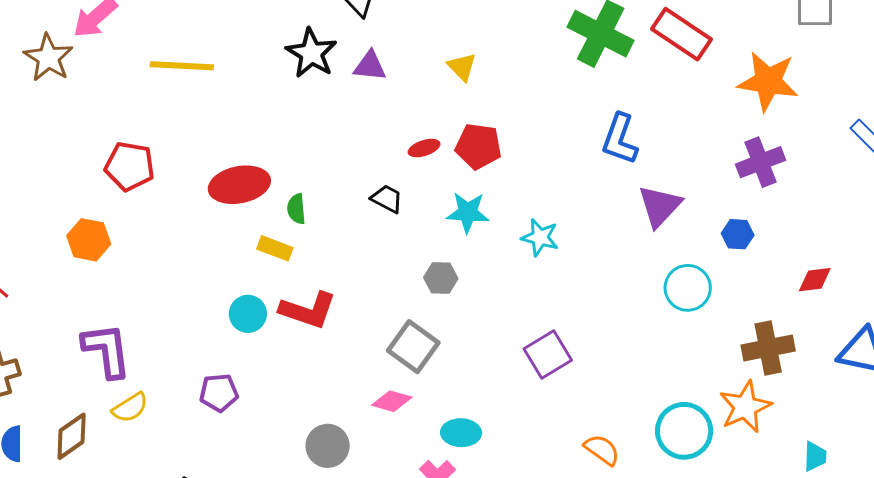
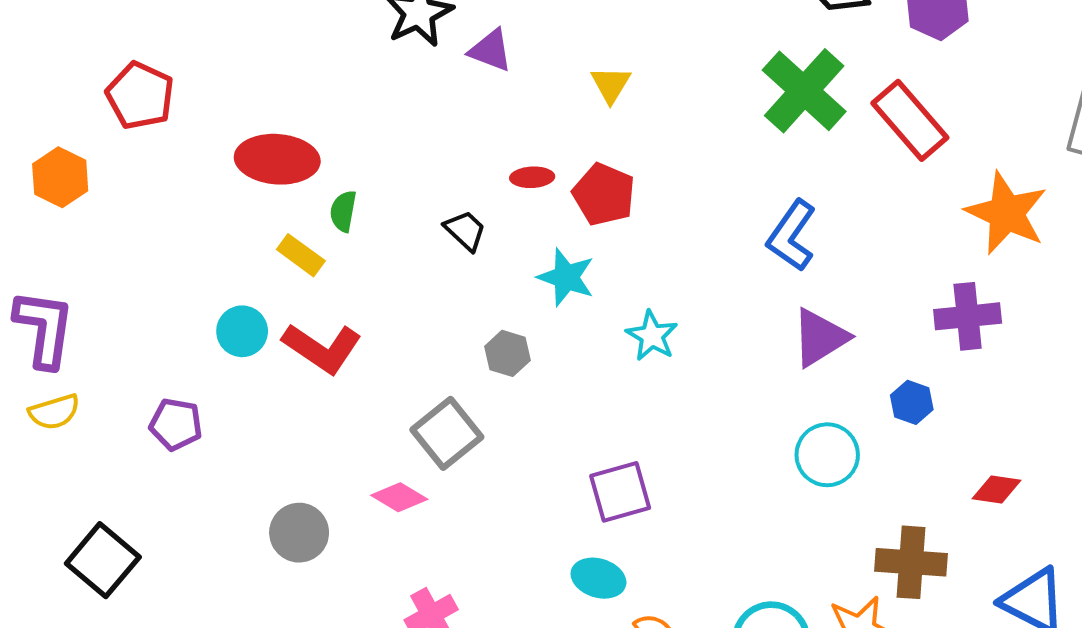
cyan ellipse: (461, 433) -> (598, 578), moved

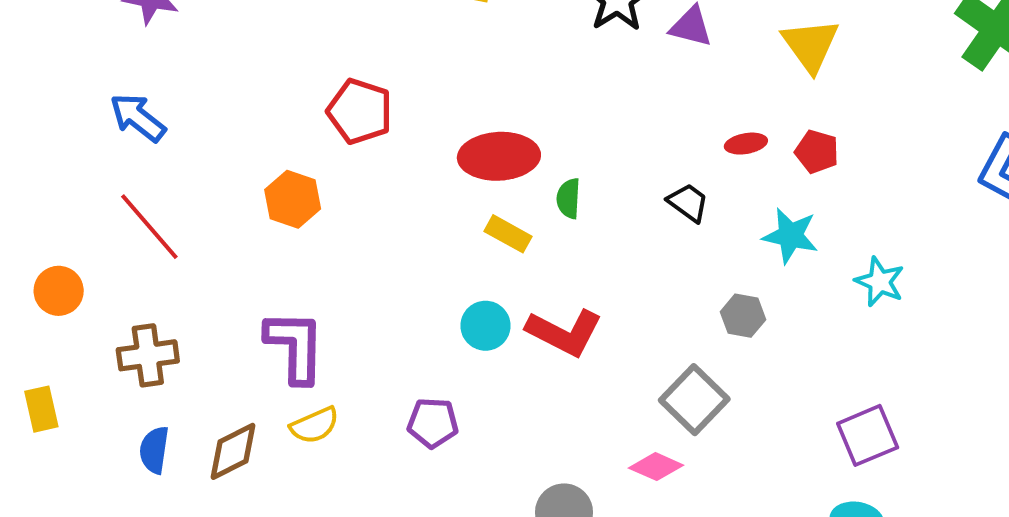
yellow triangle: (611, 84) -> (810, 45), size x1.5
red pentagon: (604, 194) -> (817, 152), size x0.7
yellow rectangle: (301, 255) -> (508, 234), moved

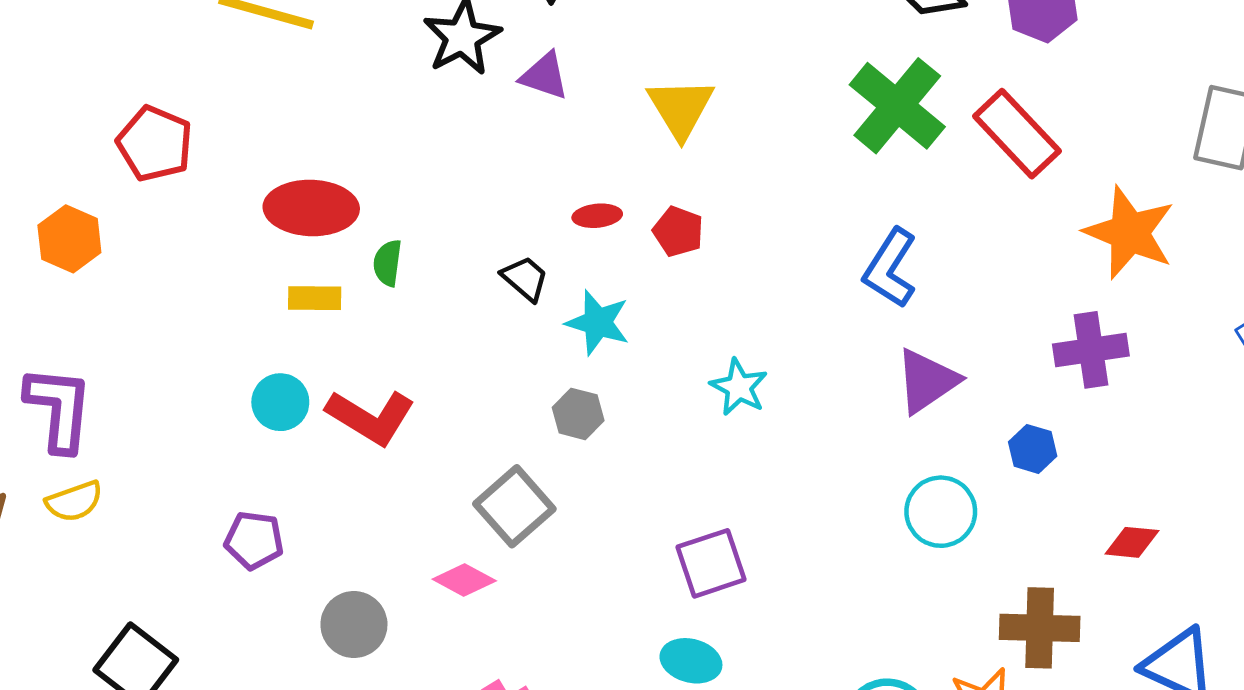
yellow rectangle: (508, 234) -> (315, 298), turned -33
cyan star: (790, 236) -> (598, 322), moved
purple pentagon: (433, 423) -> (254, 540), moved

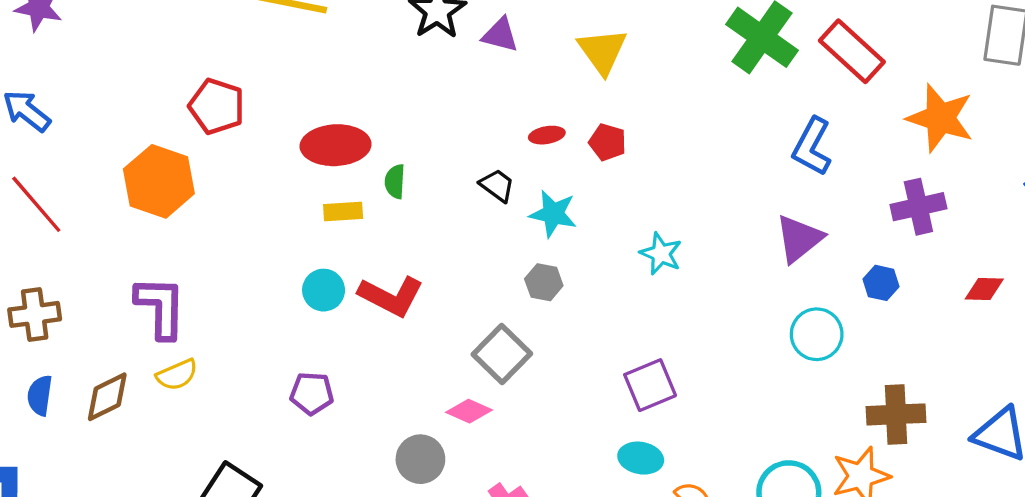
orange hexagon: (69, 239) -> (159, 181), size x1.5
blue L-shape: (890, 268) -> (812, 147), moved
red diamond: (1132, 542) -> (984, 289), moved
gray circle: (354, 625) -> (420, 459), moved

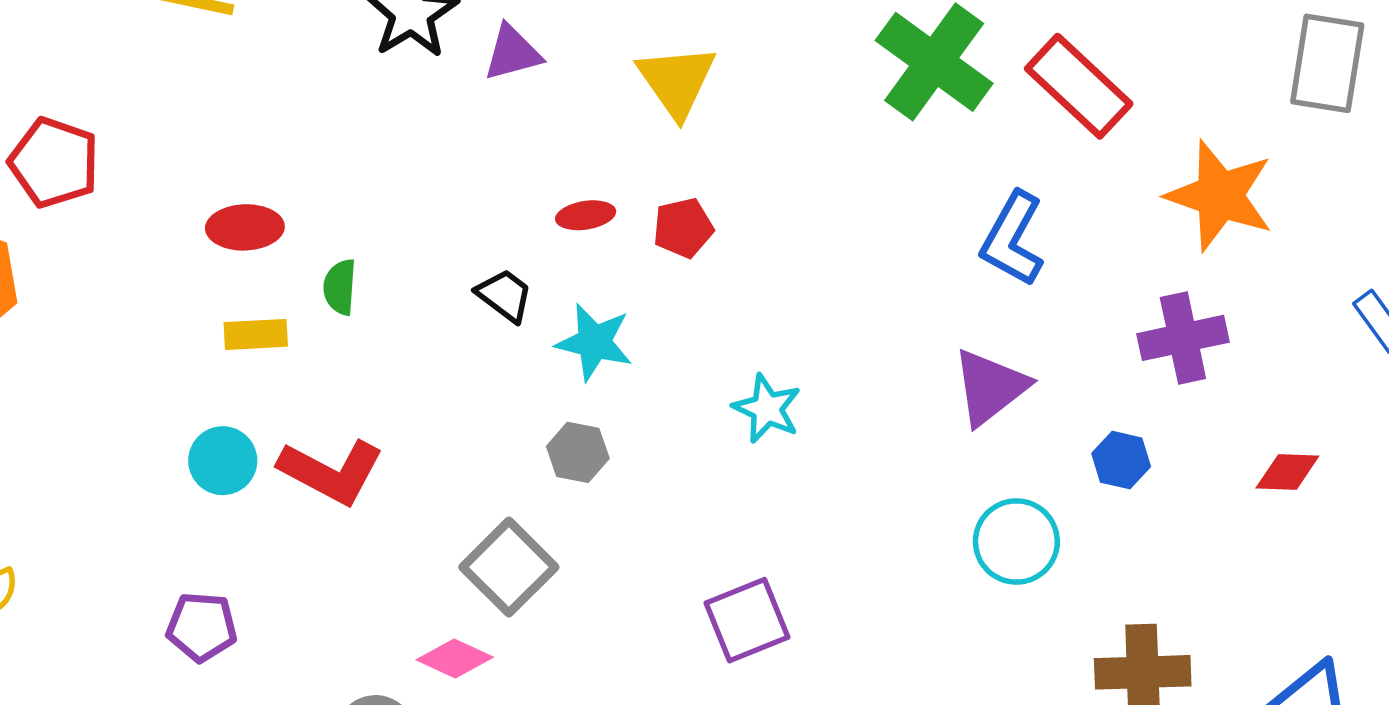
purple triangle: (500, 35) -> (512, 53), turned -30
red pentagon: (608, 142) -> (683, 228), turned -30
red ellipse: (336, 145) -> (245, 227), size x0.7

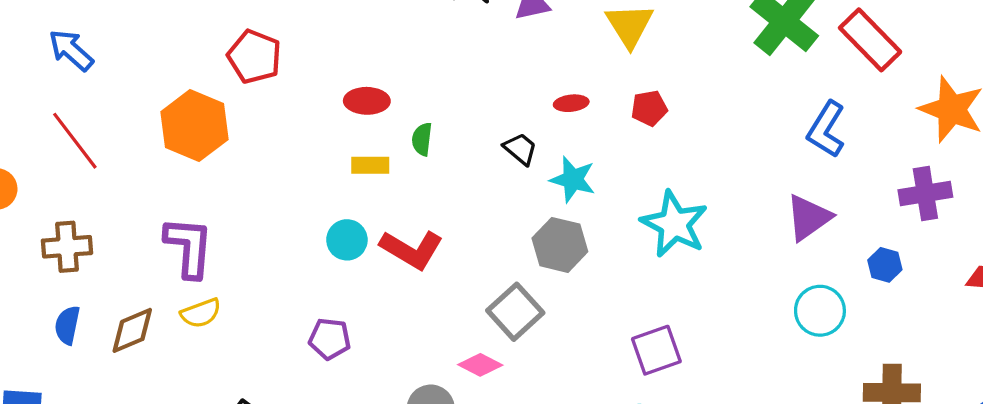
red pentagon: (683, 228) -> (649, 108), moved
cyan star: (767, 409) -> (674, 224), size x1.6
gray hexagon: (578, 452) -> (560, 245), size x1.5

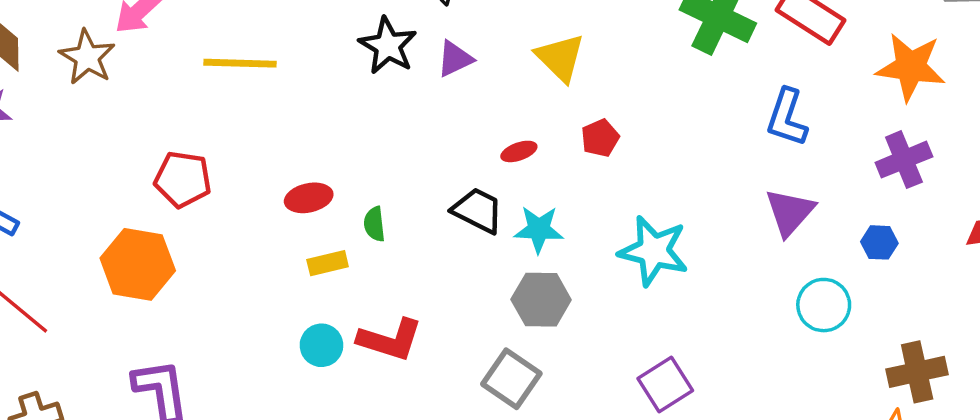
black trapezoid: (520, 149) -> (478, 210), size x1.4

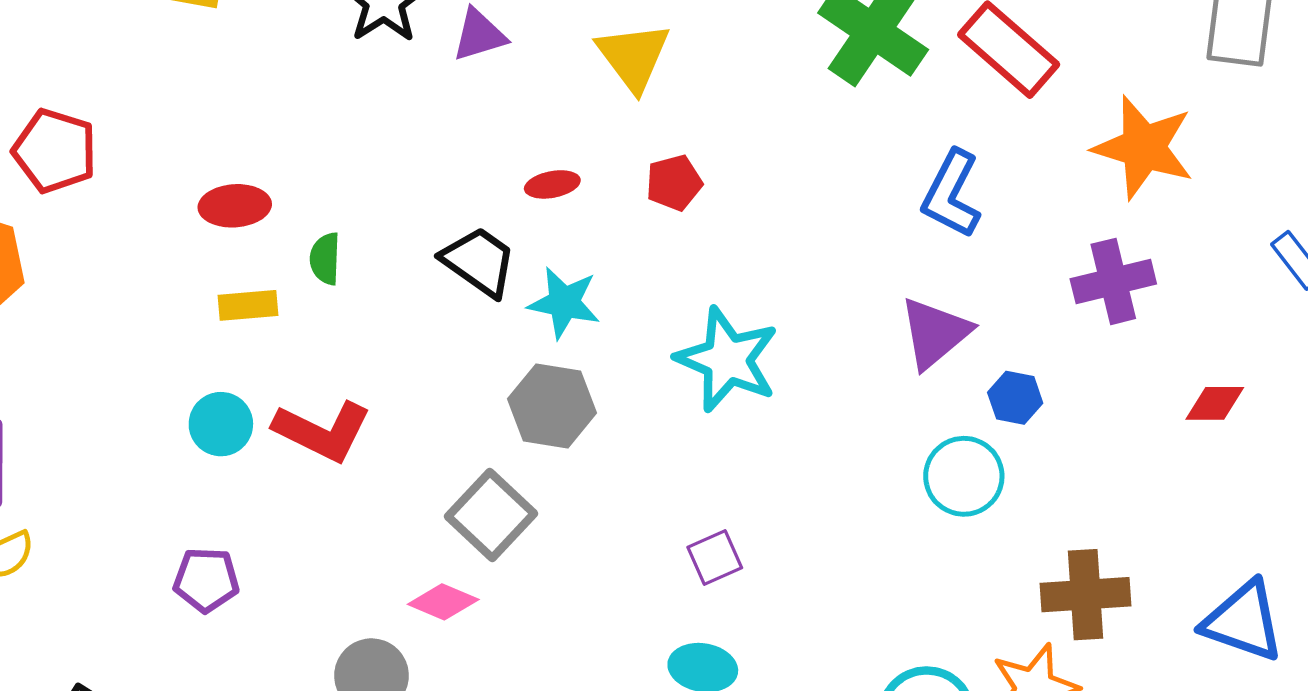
blue hexagon: (879, 242) -> (1015, 398), moved
purple square: (665, 385) -> (715, 558), size x0.7

